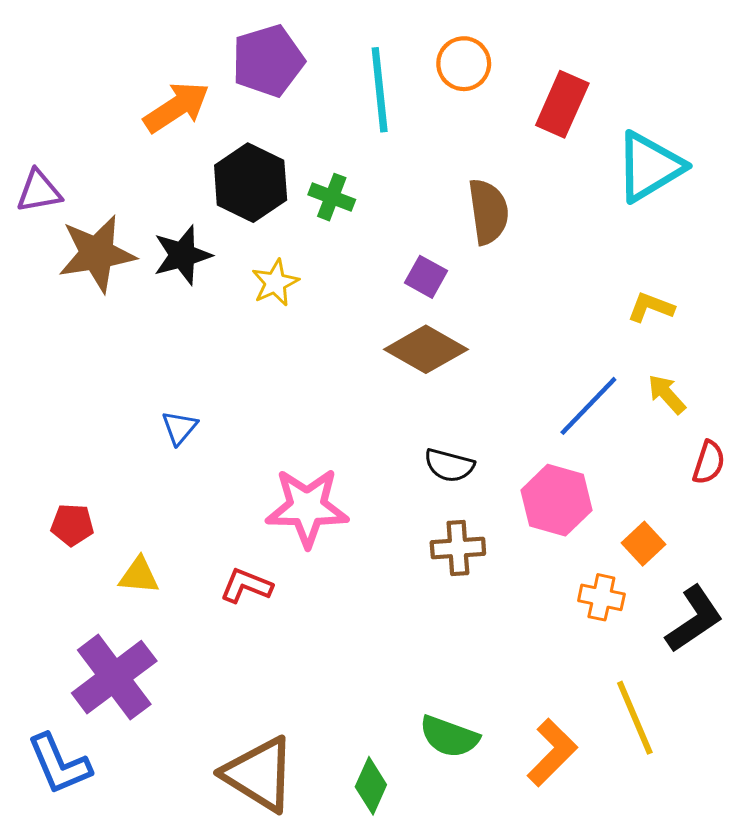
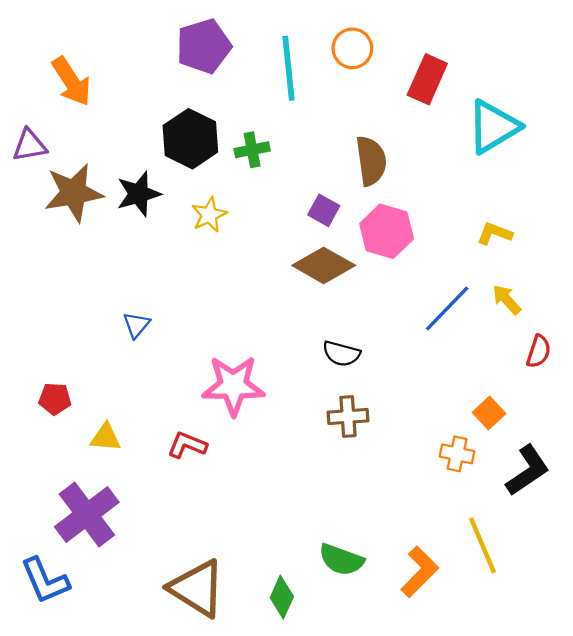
orange arrow: (177, 107) -> (71, 81), moved, turned 90
green cross: (332, 197) -> (252, 150), turned -32
pink hexagon: (557, 500) -> (387, 231), moved

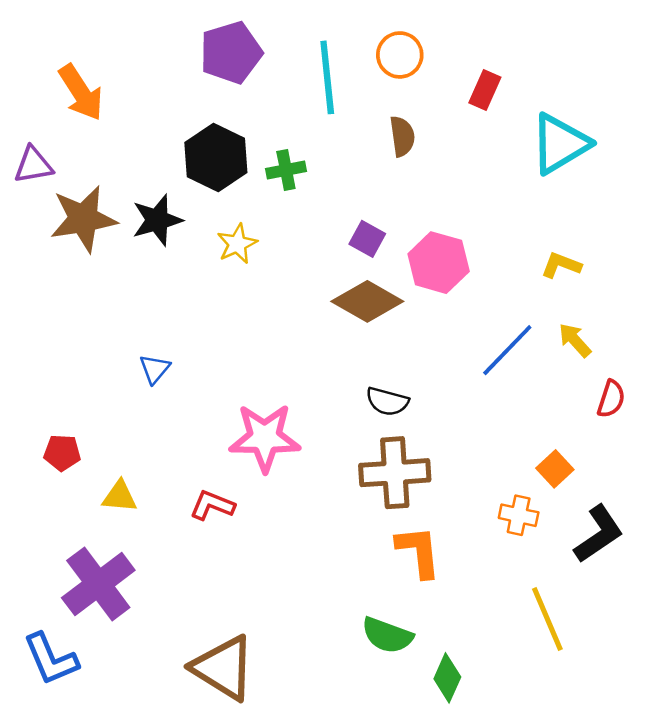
red rectangle: (427, 79) -> (485, 90), size x0.7
brown semicircle: (371, 161) -> (402, 136), moved, size x0.7
brown cross: (348, 416) -> (395, 473), size x1.5
orange L-shape: (420, 572) -> (419, 551), moved, turned -51
green diamond: (282, 597) -> (447, 678), moved

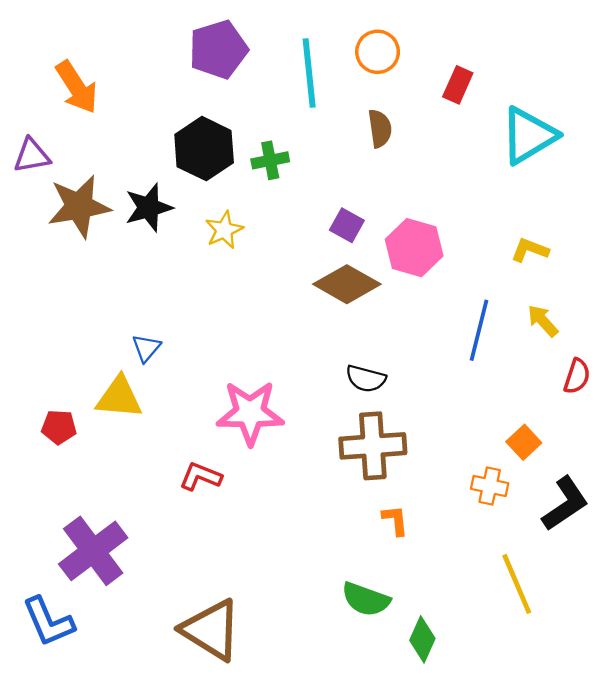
blue line: (507, 350) -> (479, 330), turned -30
yellow triangle: (120, 496) -> (119, 398), moved, size x1.4
orange L-shape: (419, 551) -> (395, 520), size x0.6

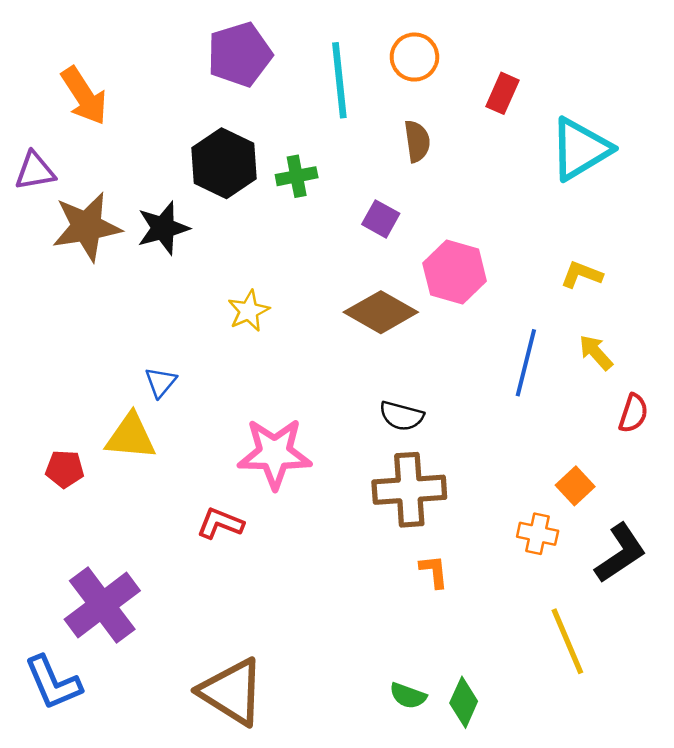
purple square: (347, 225) -> (381, 219), moved
yellow star: (224, 230) -> (249, 311), moved
green semicircle: (366, 599) -> (408, 696), moved, size x0.7

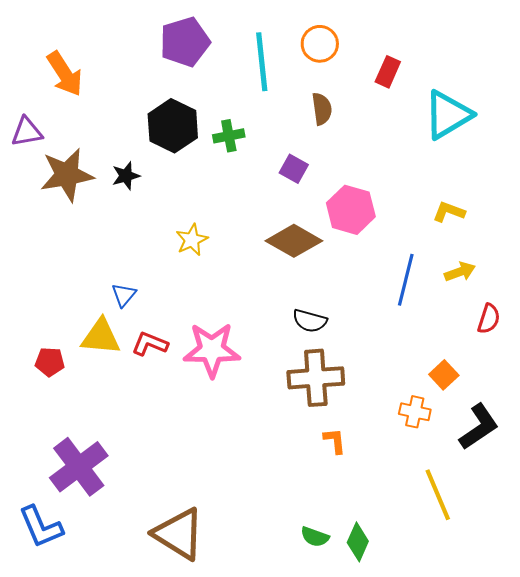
black star: (163, 228) -> (126, 176), size x0.7
yellow arrow: (596, 352) -> (460, 272), turned 112
red L-shape: (220, 523) -> (150, 344), moved

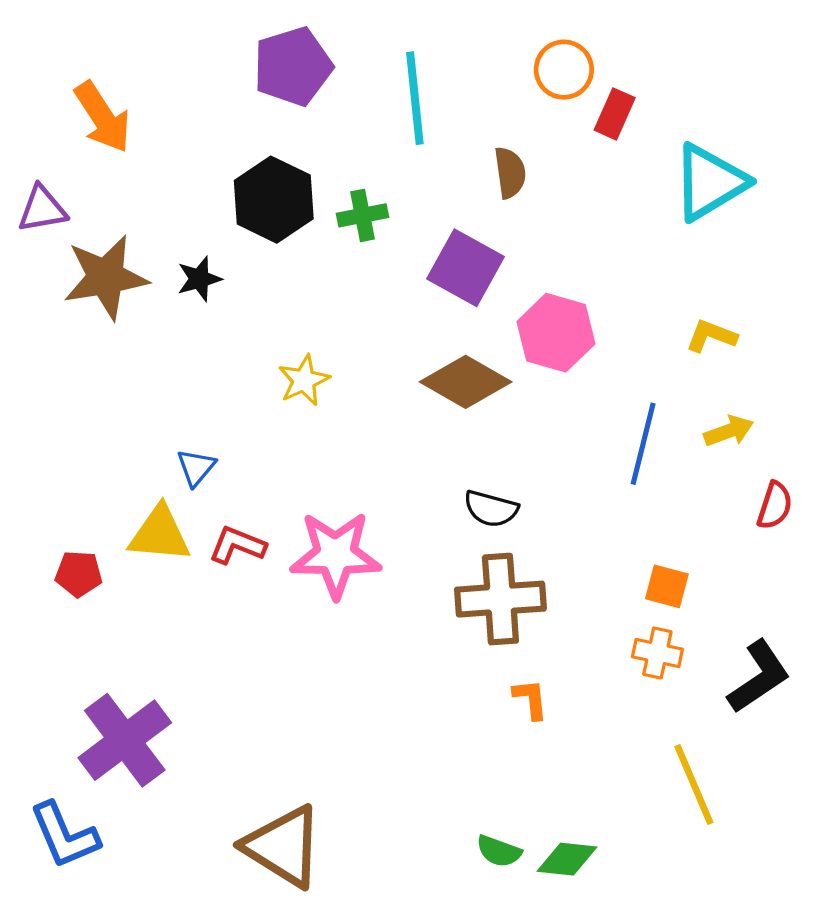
orange circle: (320, 44) -> (564, 70), moved
purple square: (294, 169) -> (466, 268), size x1.6
orange square: (444, 375) -> (667, 586), moved, turned -32
green diamond: (358, 542) -> (567, 859), turned 72

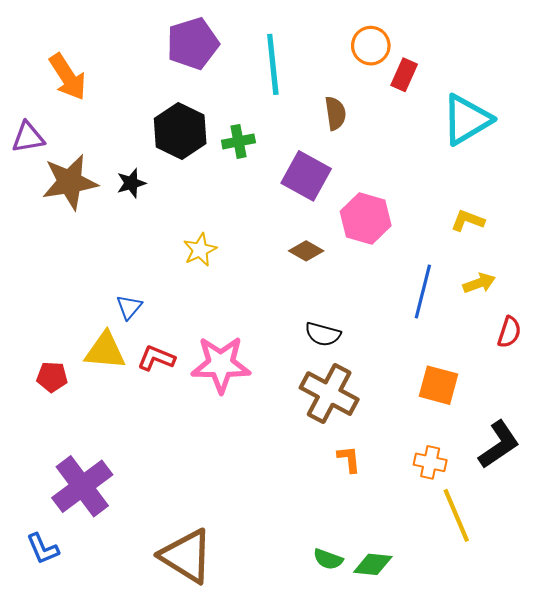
brown diamond: (466, 382) -> (306, 251), size x0.6
orange square: (667, 586) -> (438, 385), size x1.4
brown cross: (500, 599) -> (329, 394), turned 32
orange cross: (657, 653) -> (430, 462), moved
blue L-shape: (64, 835) -> (43, 549), size x0.7

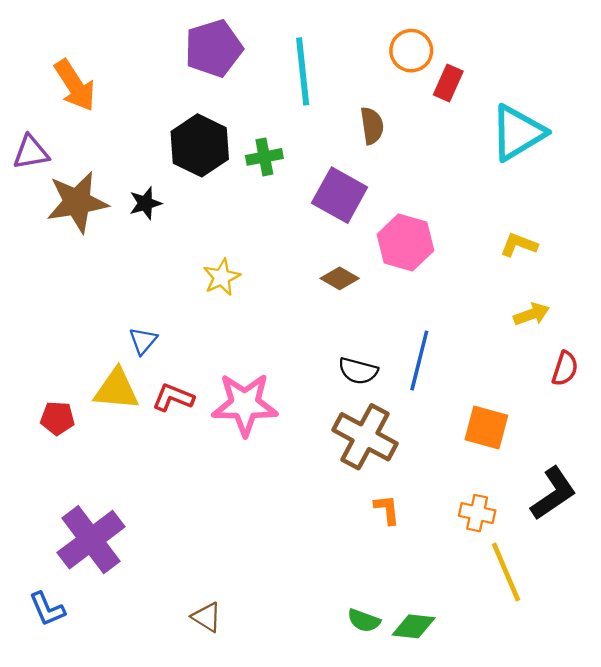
blue line: (423, 291) -> (419, 360), moved
brown triangle: (186, 556) -> (207, 617), size x0.5

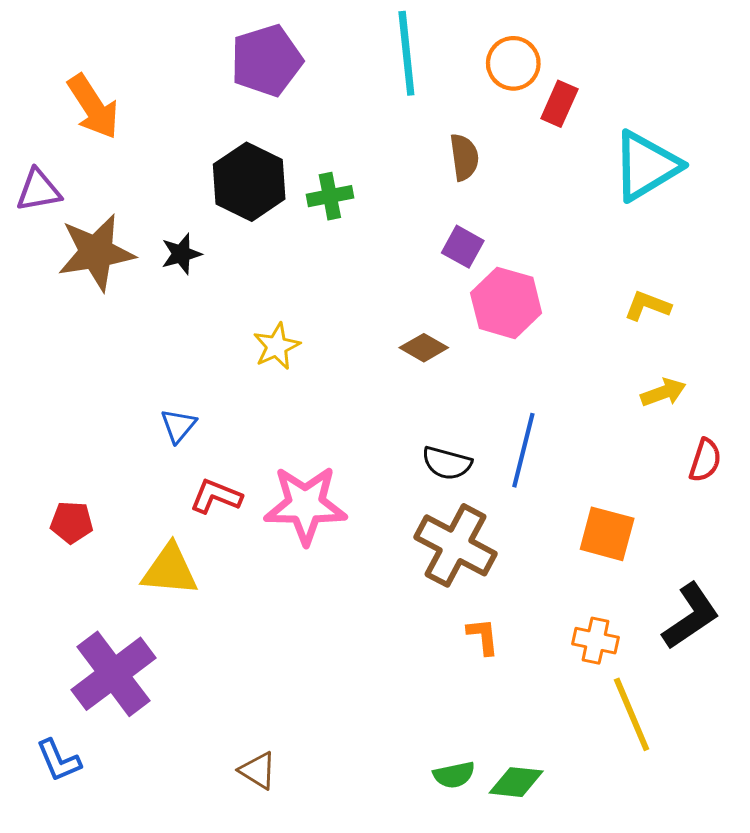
cyan line: (303, 71) -> (406, 53), moved
purple square: (340, 195) -> (463, 247), moved, size x0.6
yellow triangle: (116, 389) -> (170, 570), moved
green semicircle: (364, 621) -> (454, 775), turned -32

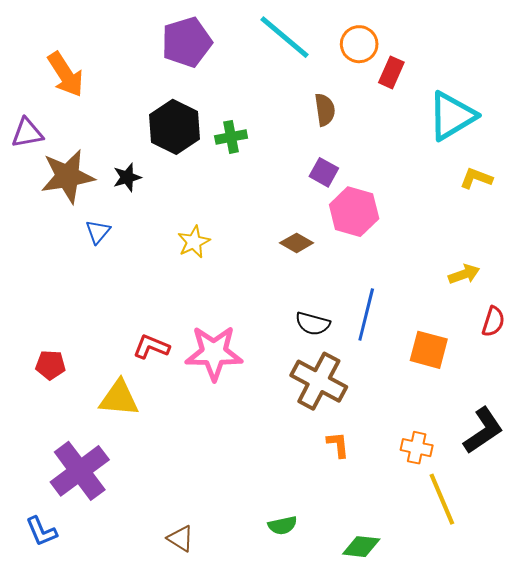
cyan line: (406, 53) -> (284, 37), turned -44
yellow L-shape: (647, 306) -> (476, 178), moved
blue triangle: (178, 426) -> (98, 232), moved
orange square: (607, 534) -> (429, 350), moved
green semicircle: (454, 775) -> (282, 525), moved

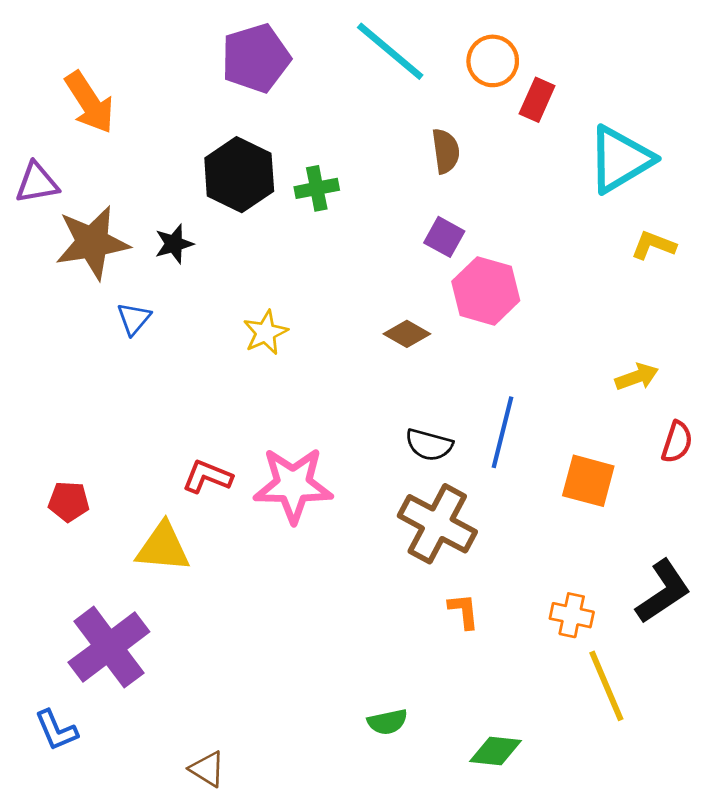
brown triangle: (181, 538) -> (207, 769), moved

